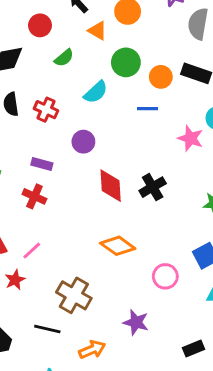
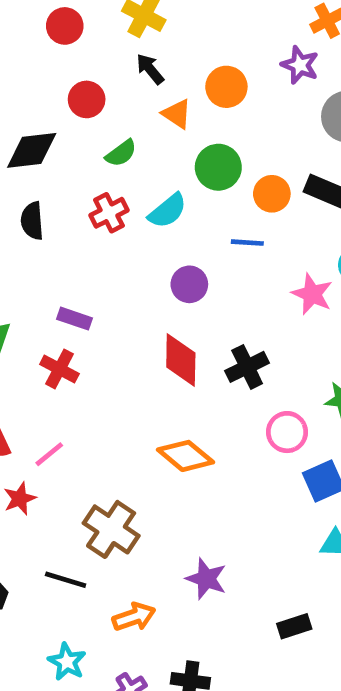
red cross: (46, 110) -> (109, 213), moved, turned 35
purple circle: (83, 142) -> (189, 284), moved
pink circle: (165, 276) -> (287, 432), moved

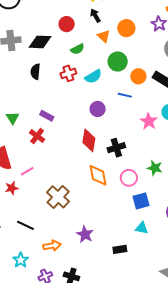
orange diamond: (186, 456) -> (98, 175), moved, turned 30
brown cross: (111, 529) -> (58, 197), moved
black rectangle: (294, 626) -> (120, 249), moved

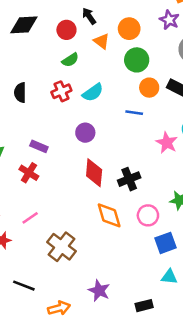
red circle: (67, 24) -> (66, 30), moved
black diamond: (40, 42) -> (24, 25), moved
green circle: (118, 61) -> (137, 60), moved
purple circle: (98, 109) -> (85, 133), moved
pink line: (27, 171) -> (30, 218), moved

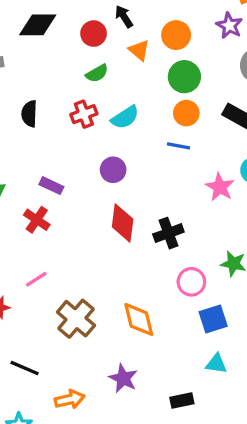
orange circle: (149, 88) -> (186, 113), moved
orange diamond: (109, 215) -> (139, 319), moved

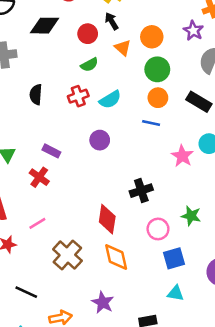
red diamond: (123, 223) -> (107, 219), moved

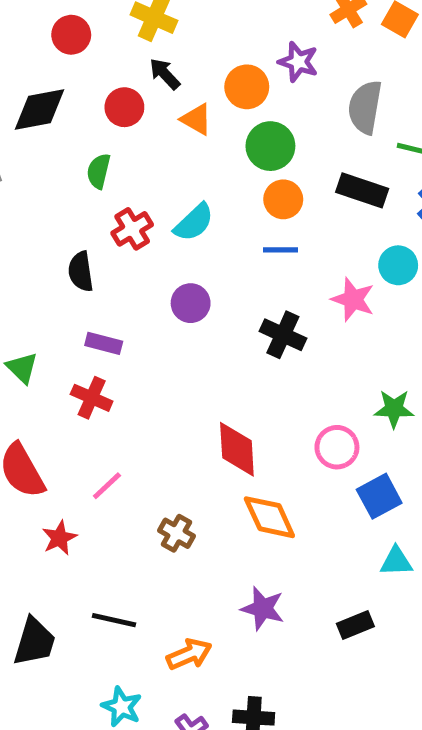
purple star: (193, 31) -> (298, 62), moved
green semicircle: (89, 65) -> (99, 171), moved, turned 144
black semicircle: (36, 95) -> (81, 272), moved
black cross: (141, 191) -> (283, 335), moved, turned -35
brown cross: (67, 255) -> (177, 533), size x0.6

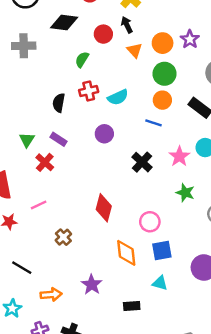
green triangle: (22, 368) -> (27, 140), moved
green star: (394, 409) -> (185, 193), moved
orange diamond: (269, 517) -> (126, 253), moved

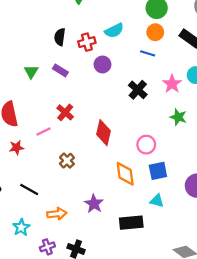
red cross: (89, 91) -> (87, 42), moved
red cross: (45, 162) -> (65, 112), moved
black rectangle: (132, 306) -> (131, 223), size x1.5

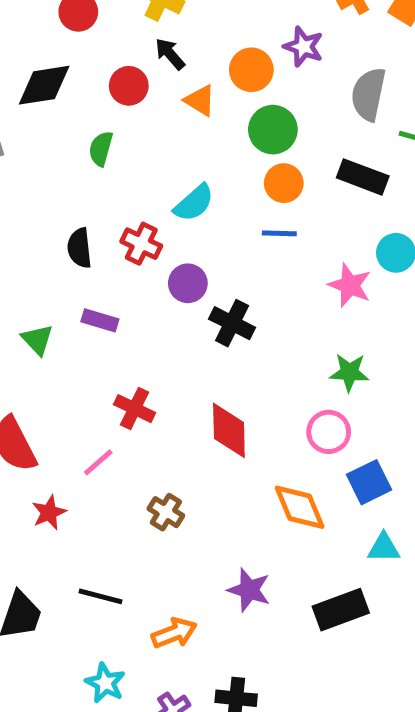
red cross: (87, 42) -> (141, 244), turned -35
black cross: (138, 90) -> (232, 323), moved
green star: (178, 117) -> (349, 372), moved

